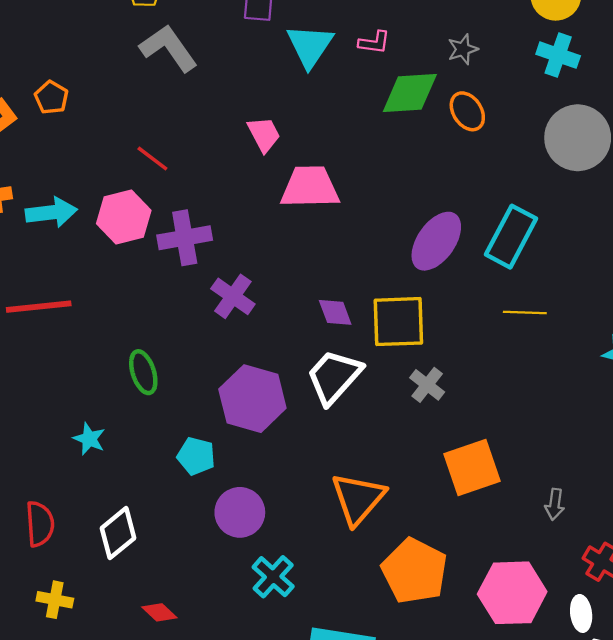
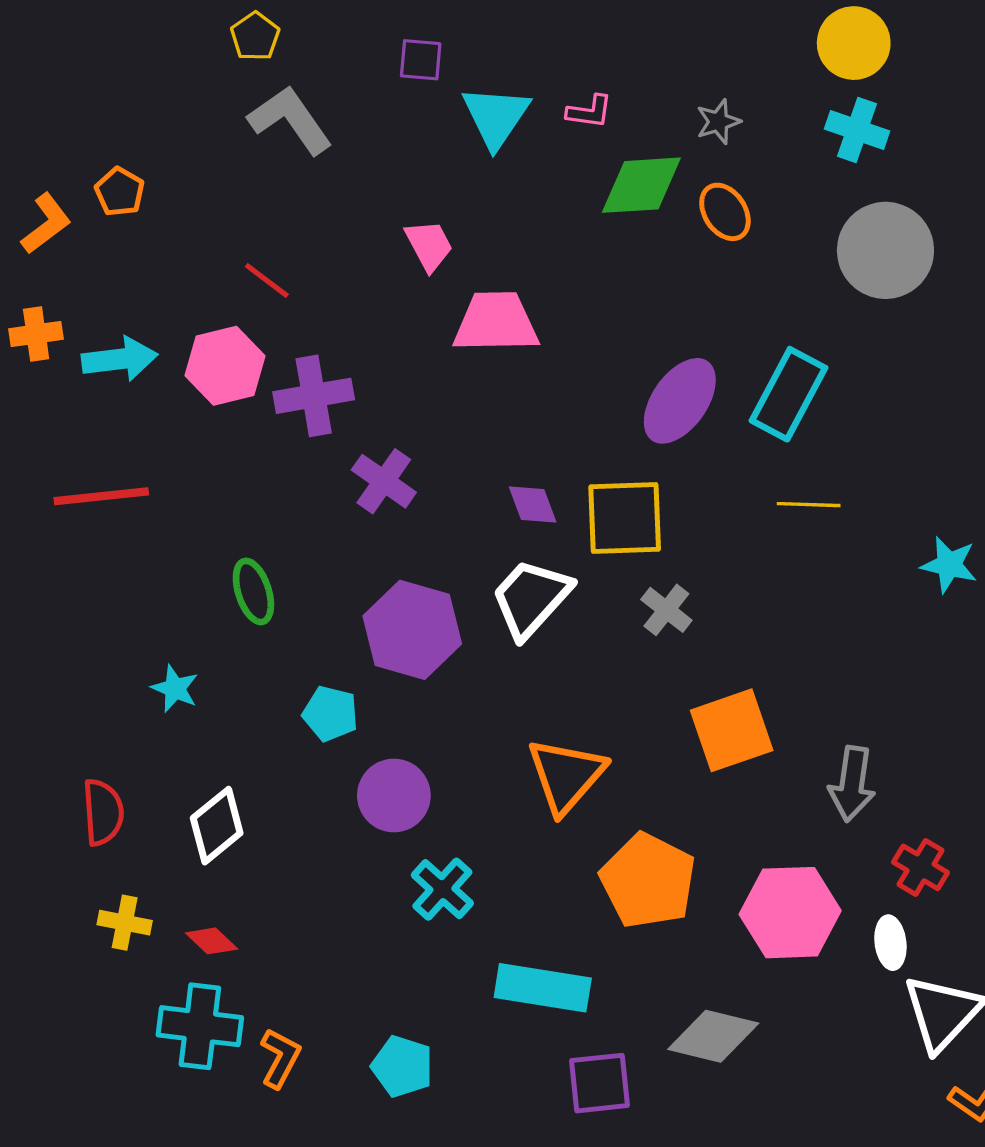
gray arrow: (555, 504) -> (852, 784), size x1.6
red diamond: (159, 612) -> (212, 941), moved

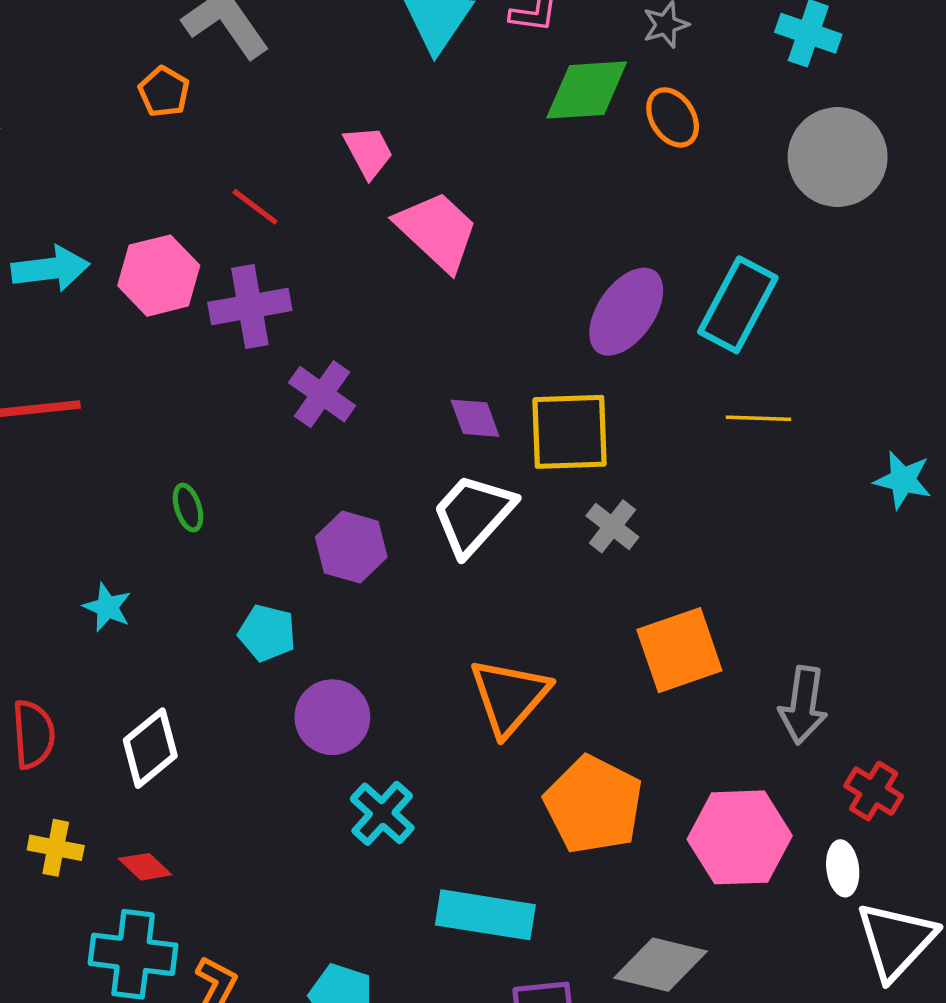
orange pentagon: (120, 192) -> (164, 92), moved
red line: (267, 280) -> (255, 207), moved
pink trapezoid: (496, 322) -> (437, 231), turned 44
green ellipse: (253, 591) -> (188, 508), size x0.7
purple hexagon: (412, 630) -> (351, 547), size x0.7

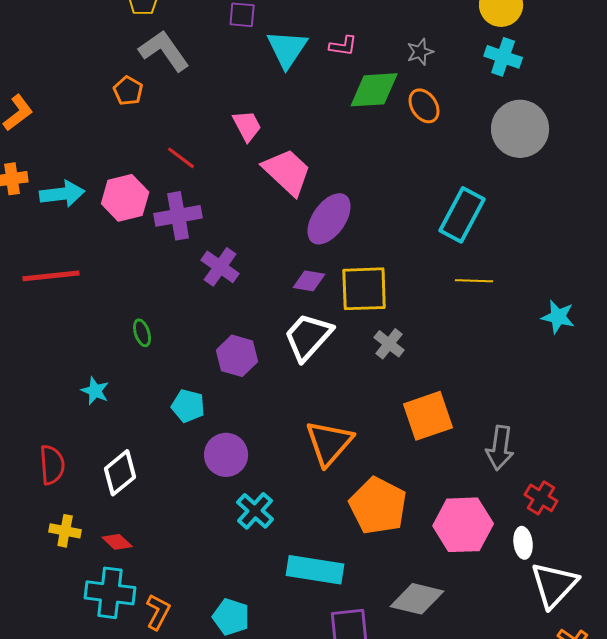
purple ellipse: (626, 312) -> (329, 219), moved
purple diamond: (475, 418) -> (309, 281), turned -60

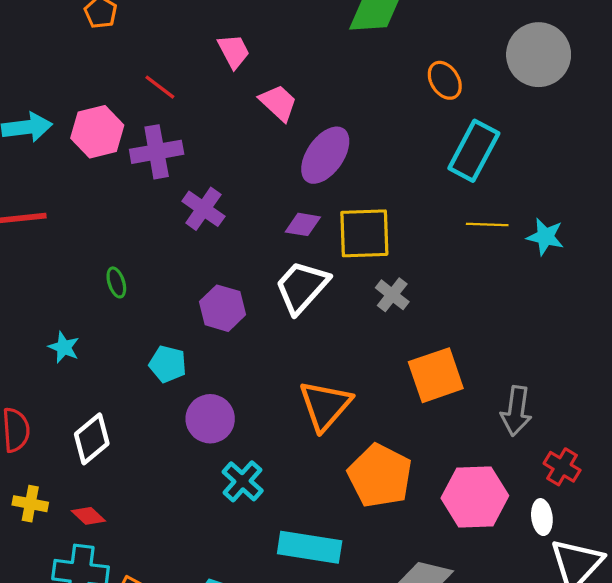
orange ellipse: (424, 106) -> (445, 80), moved
pink trapezoid: (287, 172) -> (278, 103), size x0.7
cyan star: (558, 317) -> (545, 237), moved

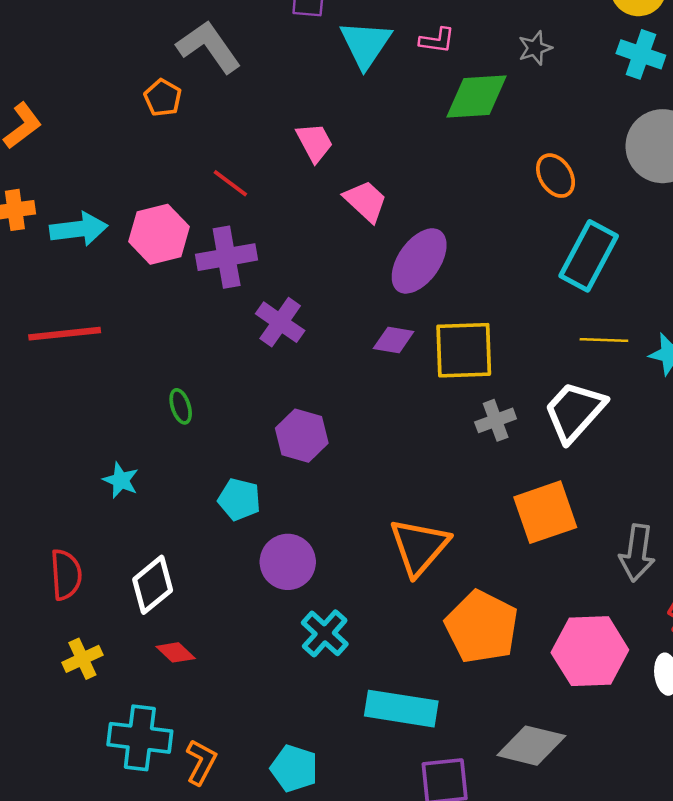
white trapezoid: (302, 287) -> (575, 411), moved
gray cross: (392, 295) -> (496, 420), turned 32
yellow cross: (30, 504) -> (82, 659), turned -36
red diamond: (88, 516) -> (176, 652), moved

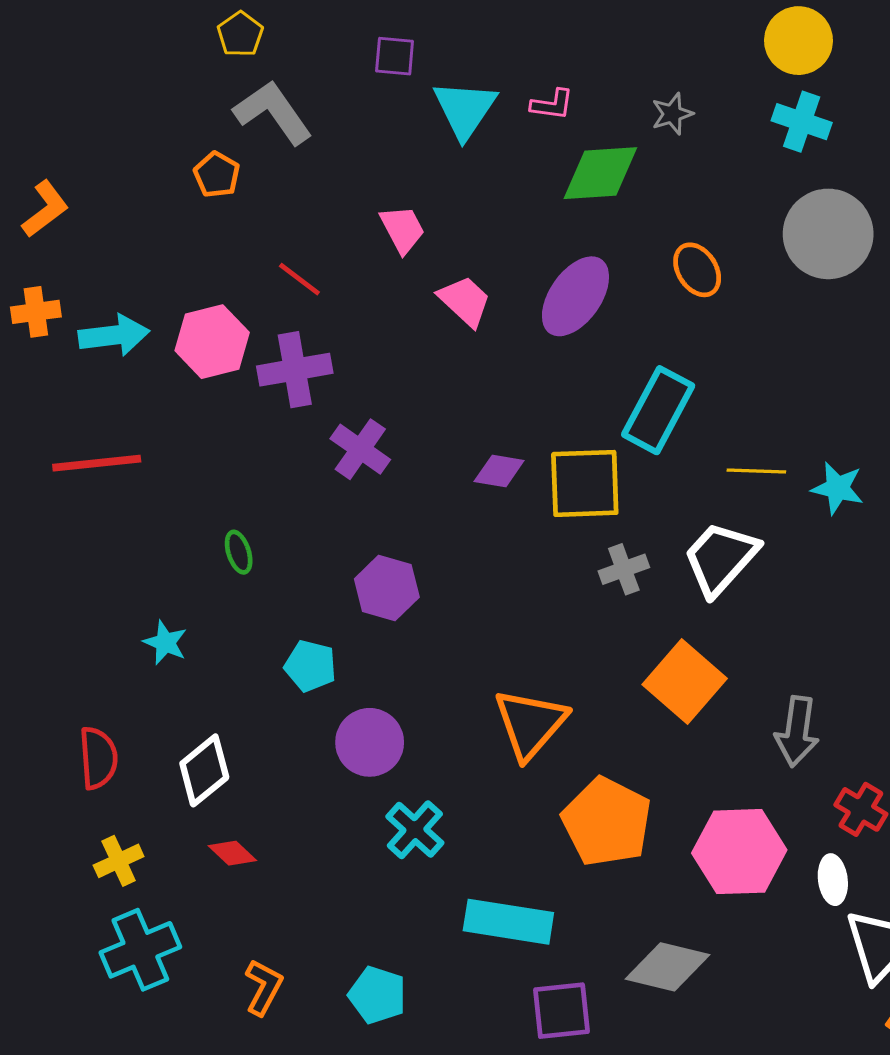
cyan rectangle: (589, 256) -> (658, 410), moved
purple ellipse: (419, 261) -> (575, 296), moved
orange square: (545, 512) -> (685, 682), turned -30
cyan cross: (140, 738) -> (140, 950), moved, turned -30

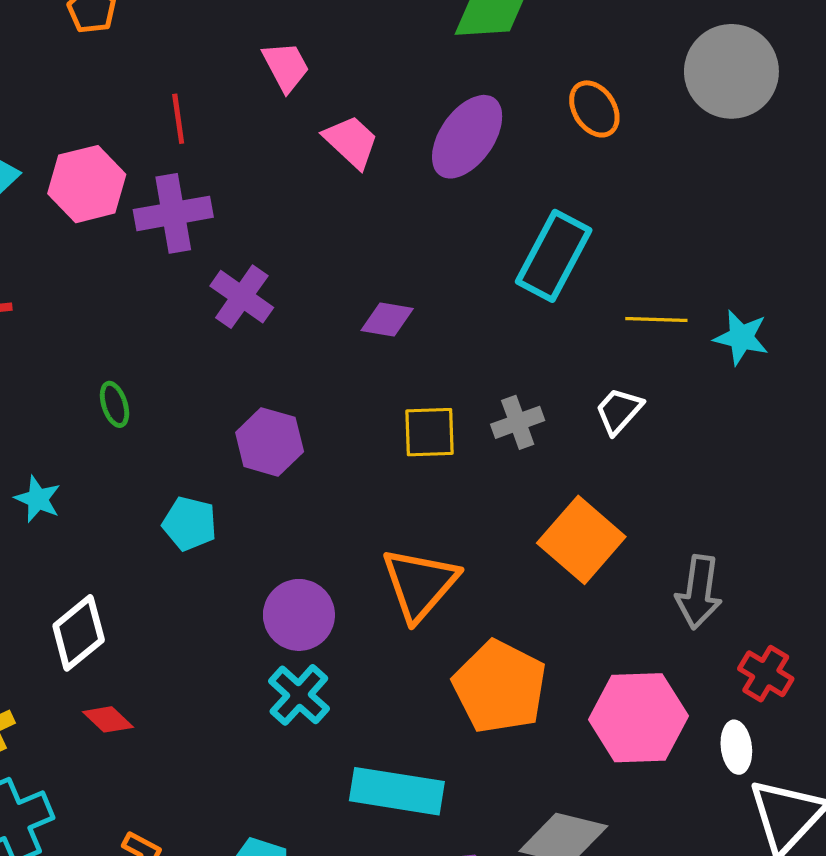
red line: (299, 279) -> (178, 119), turned 45
yellow square: (585, 483) -> (430, 432), moved, size x0.7
white trapezoid: (721, 558) -> (619, 411), size x0.6
purple circle: (370, 742) -> (299, 615), moved

